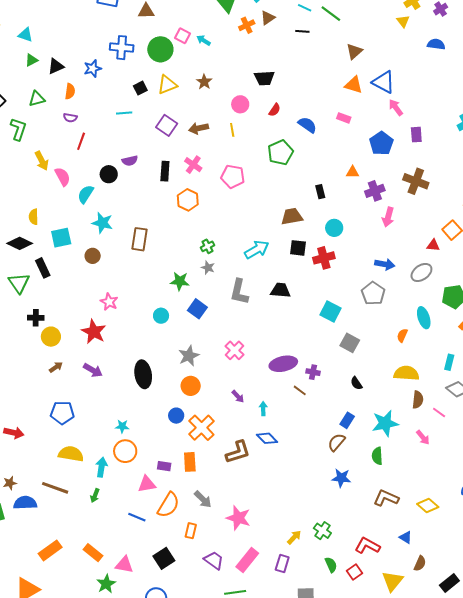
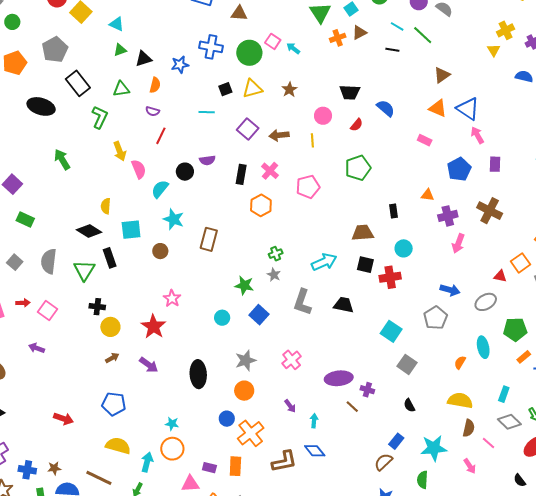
blue semicircle: (307, 125) -> (386, 108), moved
pink pentagon: (233, 176) -> (308, 187), turned -30

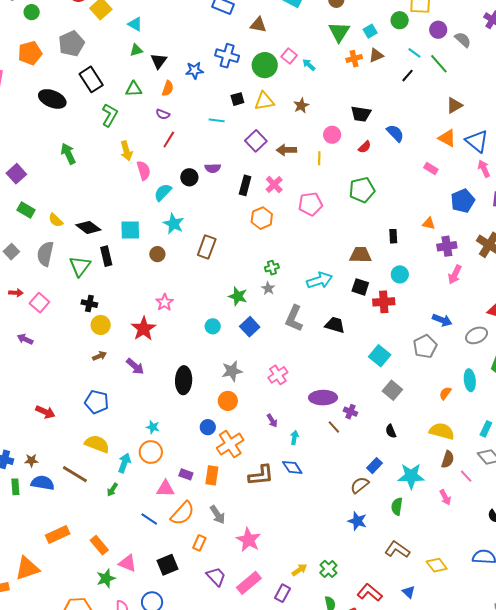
black line: (392, 50) -> (407, 76), turned -64
black triangle: (144, 59) -> (159, 61), turned -42
yellow semicircle: (106, 206) -> (56, 220), moved, turned -56

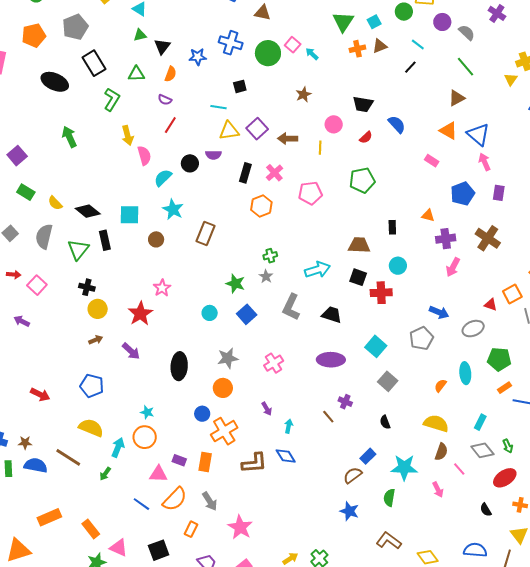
green line: (439, 64) -> (466, 67), moved
yellow triangle: (264, 101) -> (229, 131), moved
purple ellipse: (323, 398) -> (331, 360), moved

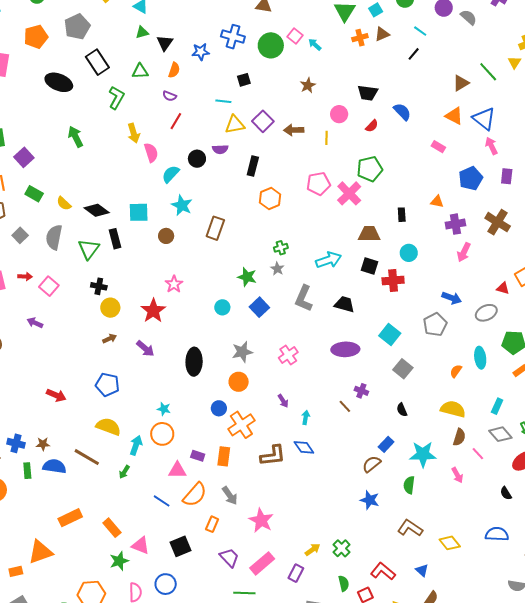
green line: (466, 67) -> (488, 72), moved
pink cross: (274, 173) -> (349, 193), moved, size x1.4

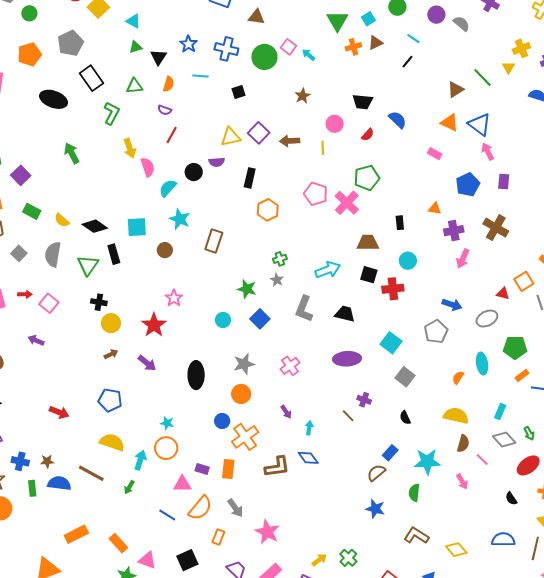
blue star: (201, 52) -> (188, 44), moved, turned -30
cyan line: (223, 101) -> (201, 76), moved
pink pentagon: (318, 184) -> (316, 194), turned 30

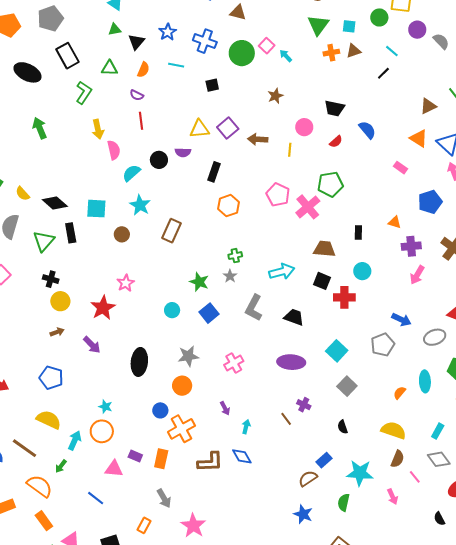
cyan square: (368, 19) -> (349, 26), turned 32
red line: (172, 135) -> (141, 121), turned -42
orange semicircle: (200, 508) -> (40, 486), moved, turned -100

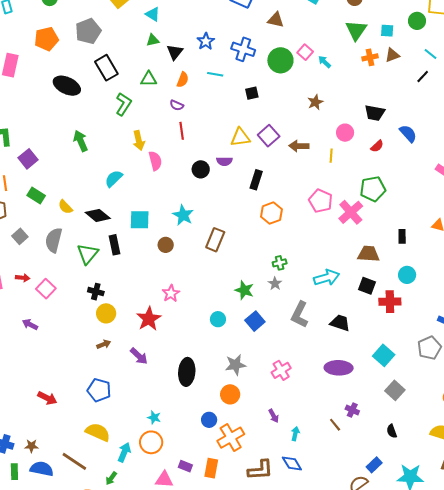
cyan semicircle: (131, 173) -> (114, 179), moved

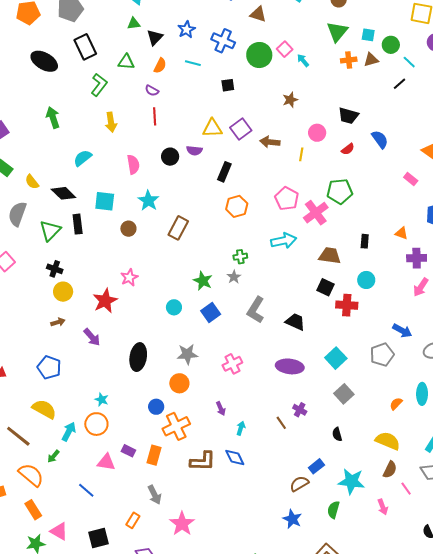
green circle: (417, 21) -> (391, 45), moved
pink semicircle: (155, 161) -> (133, 165), moved
cyan arrow: (327, 278) -> (284, 241), moved

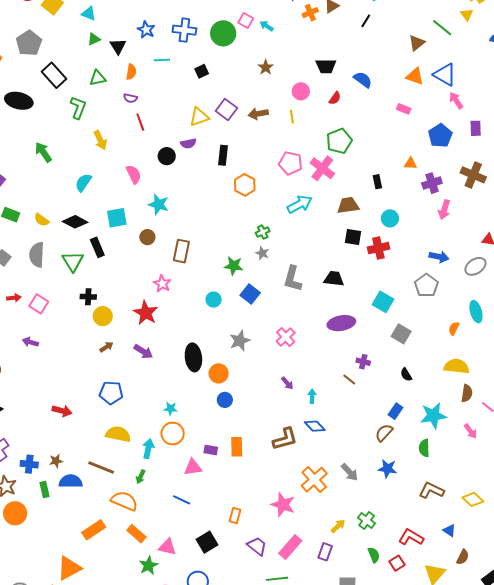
brown rectangle: (178, 228) -> (181, 251), moved
orange circle: (179, 383) -> (219, 373), moved
orange cross: (176, 426) -> (314, 480), moved
gray arrow: (154, 495) -> (350, 472), moved

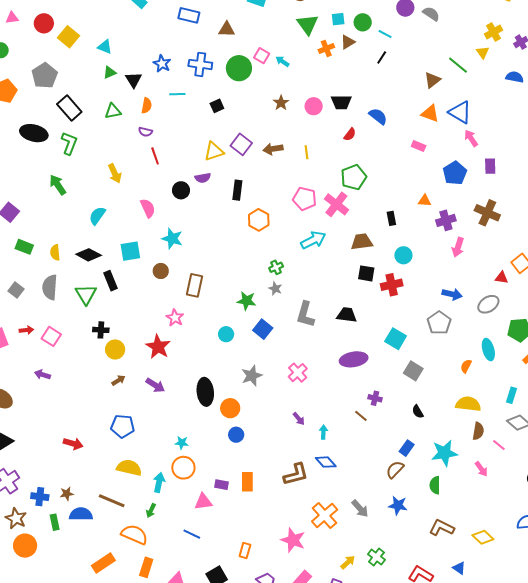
pink circle: (301, 91) -> (314, 106), moved
green L-shape: (78, 108) -> (69, 143), moved
yellow semicircle: (42, 220) -> (55, 252), turned 49
orange rectangle: (136, 534) -> (146, 567), turned 66

